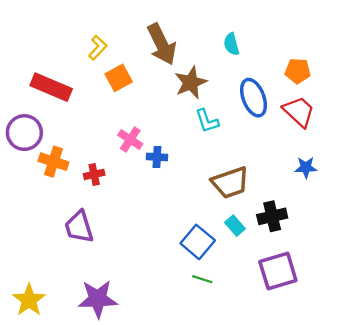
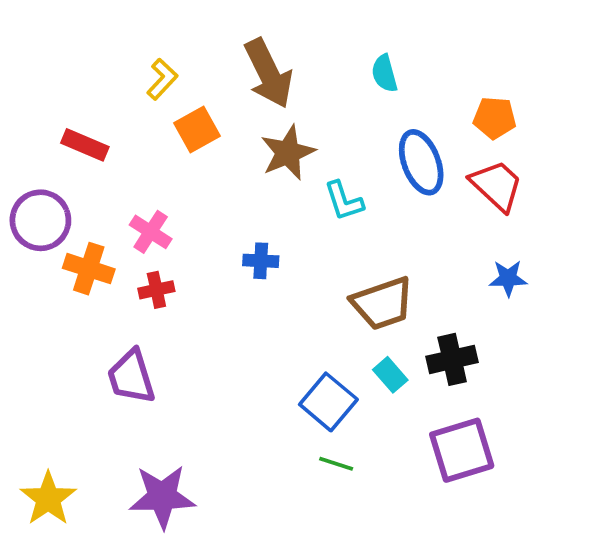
brown star: (191, 83) -> (288, 153), moved
red rectangle: (51, 87) -> (85, 145), size x0.7
pink cross: (130, 140) -> (151, 232), moved

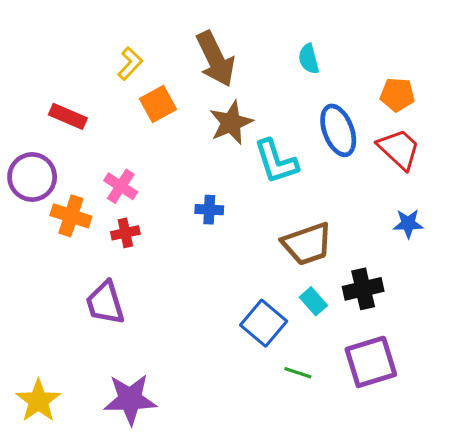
cyan L-shape: (344, 201) -> (276, 161), size x1.4
green line: (336, 464) -> (298, 373), moved

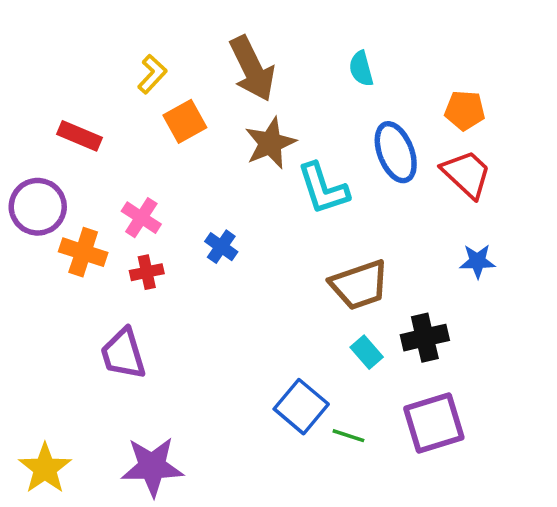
blue cross: (209, 210) -> (221, 247), moved, turned 32
blue square: (264, 323) -> (301, 407), moved

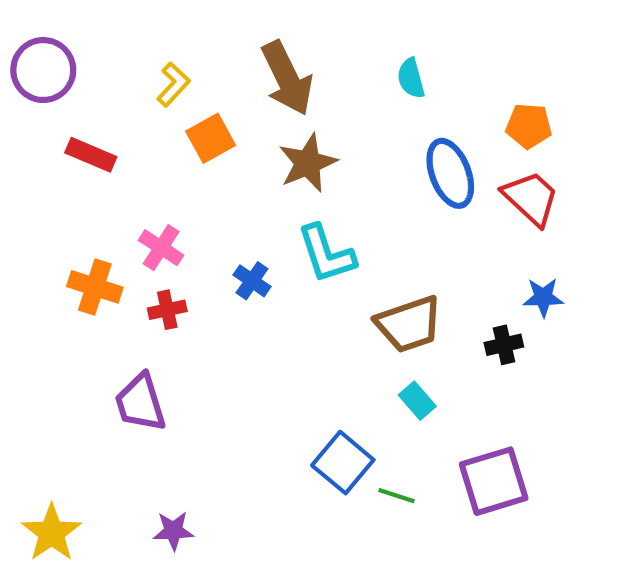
cyan L-shape: (323, 189) -> (326, 254), moved
purple circle: (38, 207) -> (43, 70), moved
black cross: (425, 338) -> (504, 345), moved, size x0.7
purple star: (152, 467) -> (173, 531), size x0.6

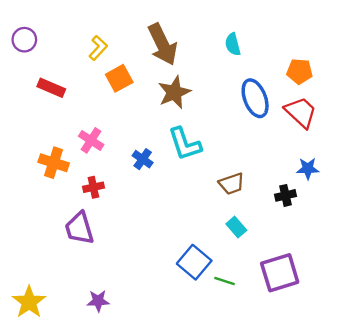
purple circle: (43, 70) -> (24, 40), size x0.7
red cross: (167, 310) -> (93, 187), moved
brown trapezoid: (409, 324) -> (232, 184), size x0.7

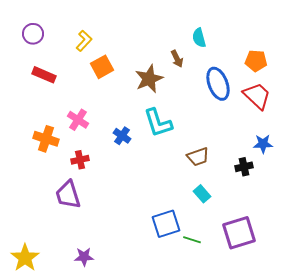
purple circle: (24, 40) -> (33, 34), moved
brown arrow: (163, 44) -> (177, 59), moved, size x0.5
blue square: (194, 262) -> (166, 224), turned 32

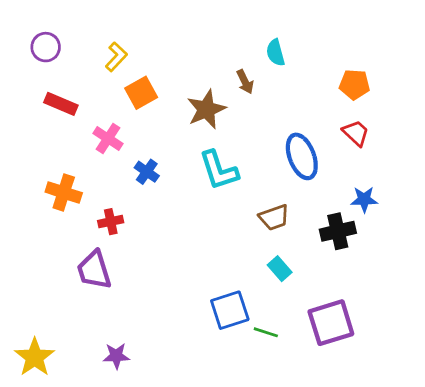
blue ellipse: (218, 84) -> (302, 156), moved
red trapezoid: (257, 96) -> (356, 133), size x0.7
pink cross: (78, 120) -> (108, 138), moved
blue cross: (122, 136) -> (147, 172), moved
black cross: (244, 167) -> (338, 231), size x1.4

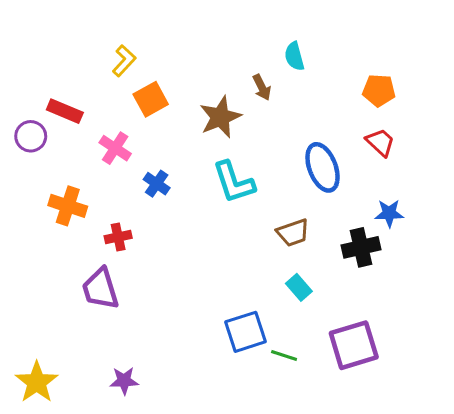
purple circle: (46, 47) -> (31, 136), moved

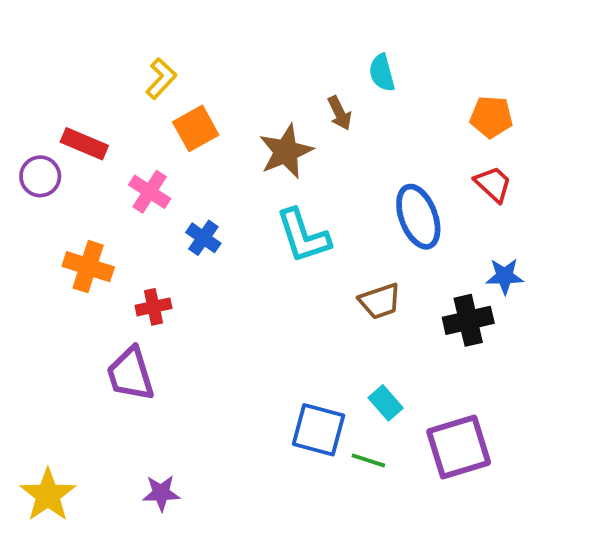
cyan rectangle: (299, 287) -> (386, 403), moved
blue square: (246, 332) -> (318, 430), turned 33

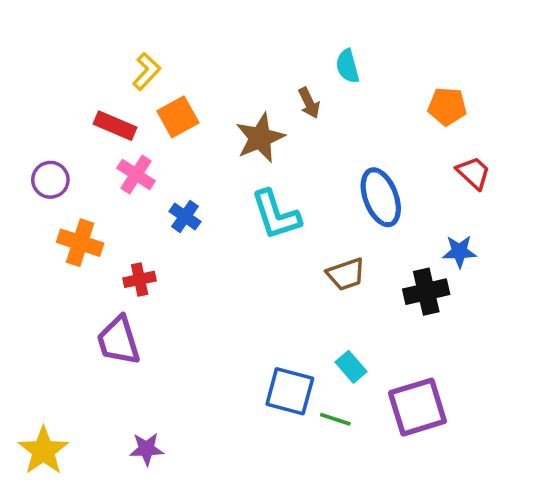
red rectangle: (84, 144) -> (115, 126), moved
purple circle: (40, 176) -> (50, 180), moved
red trapezoid: (493, 184) -> (473, 173), moved

